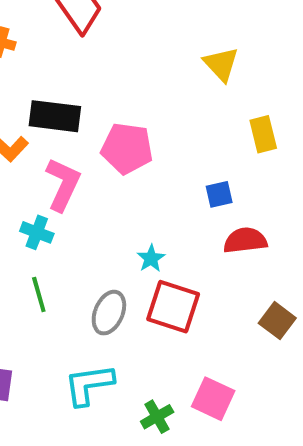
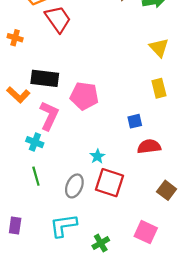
yellow triangle: (221, 64) -> (159, 48), moved
pink square: (213, 399) -> (146, 232), moved

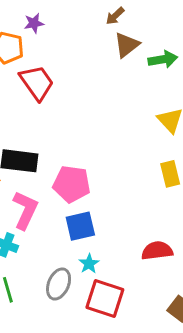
blue square: (135, 121) -> (80, 226), moved, size x1.5
gray ellipse: (74, 186) -> (59, 284), moved

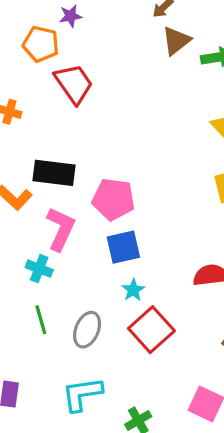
gray ellipse: (59, 284) -> (87, 330), moved
red square: (105, 299) -> (151, 330), turned 30

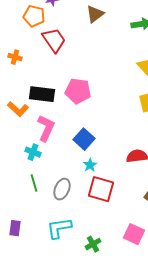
brown triangle: (176, 41) -> (95, 14), moved
pink pentagon: (113, 199) -> (78, 91), moved
blue square: (123, 247) -> (84, 139), turned -35
red square: (151, 330) -> (101, 189), turned -32

